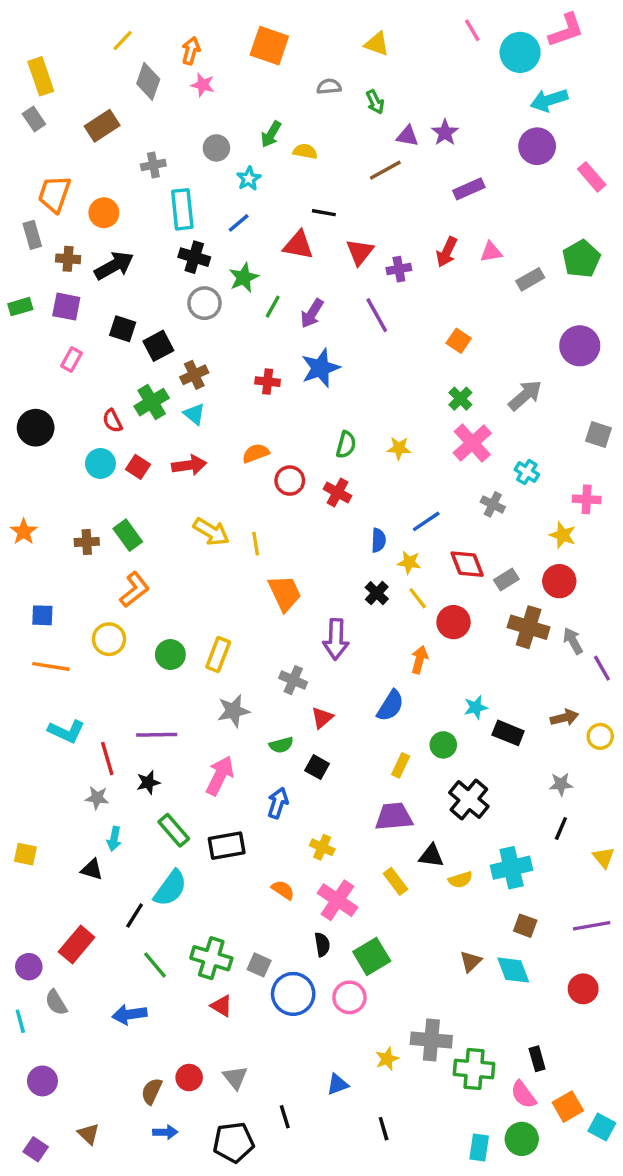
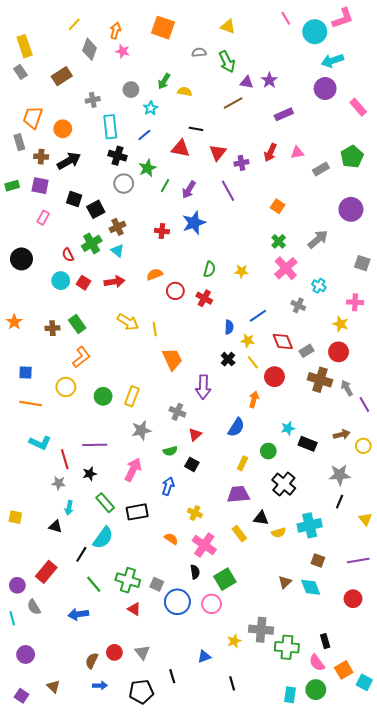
green arrow: (375, 102) -> (227, 62), size x1.5
gray star: (561, 784) -> (340, 475), size x1.5

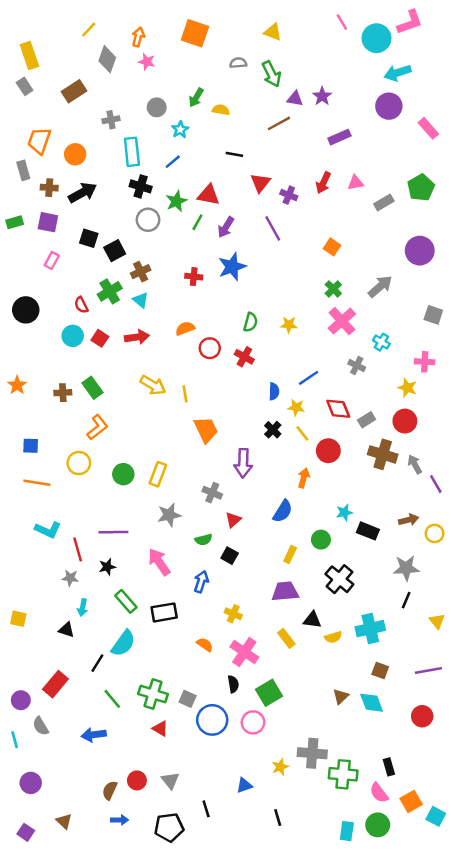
red triangle: (181, 148) -> (209, 195), moved
purple cross: (241, 163) -> (289, 195), turned 32
pink arrow: (133, 470) -> (159, 562), turned -60

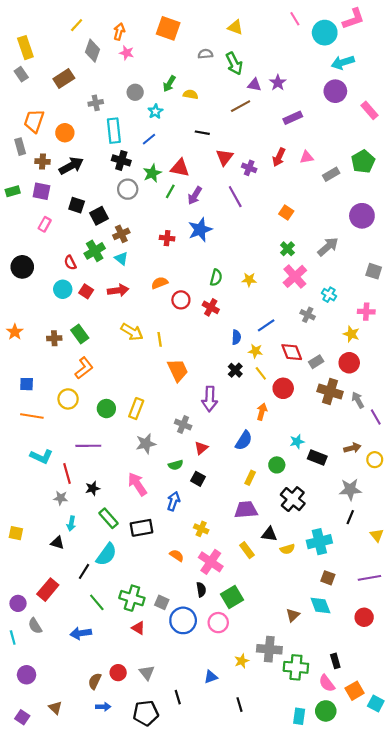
purple line: (113, 532) -> (88, 446), moved
brown triangle: (341, 696) -> (293, 615), moved

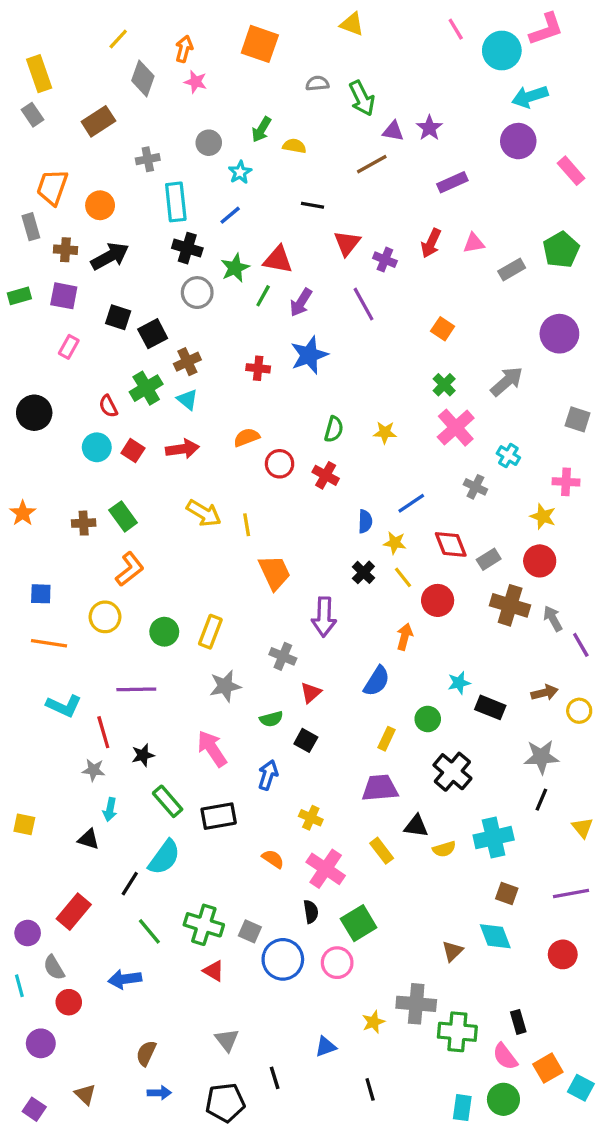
yellow triangle: (235, 27) -> (352, 24), moved
red circle: (118, 673) -> (69, 1002), moved

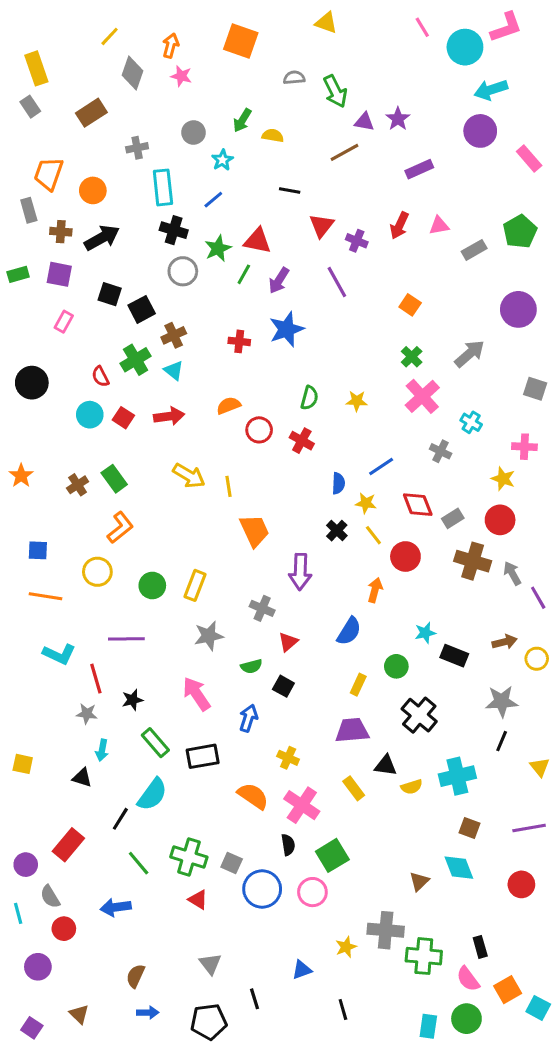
brown cross: (84, 523) -> (78, 485), turned -30
orange semicircle: (273, 859) -> (253, 796), size x1.5

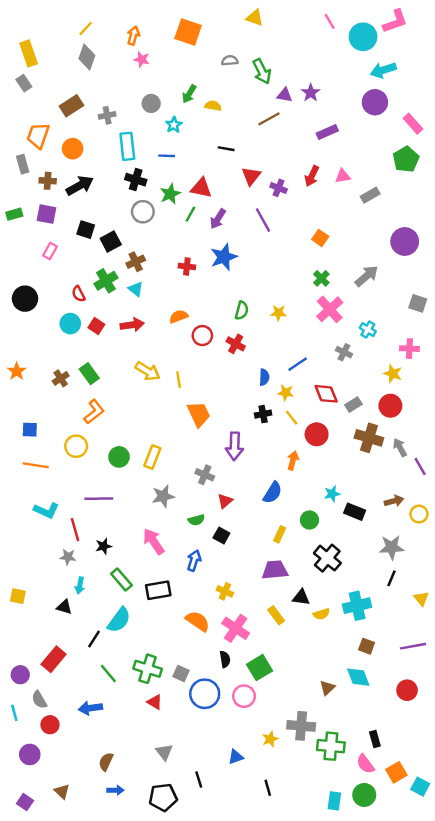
gray diamond: (132, 73) -> (87, 57), moved
brown rectangle: (91, 113) -> (71, 106), moved
blue line: (213, 200) -> (167, 156), turned 42
green pentagon: (520, 232) -> (406, 159), moved
black cross: (337, 531) -> (263, 414), turned 35

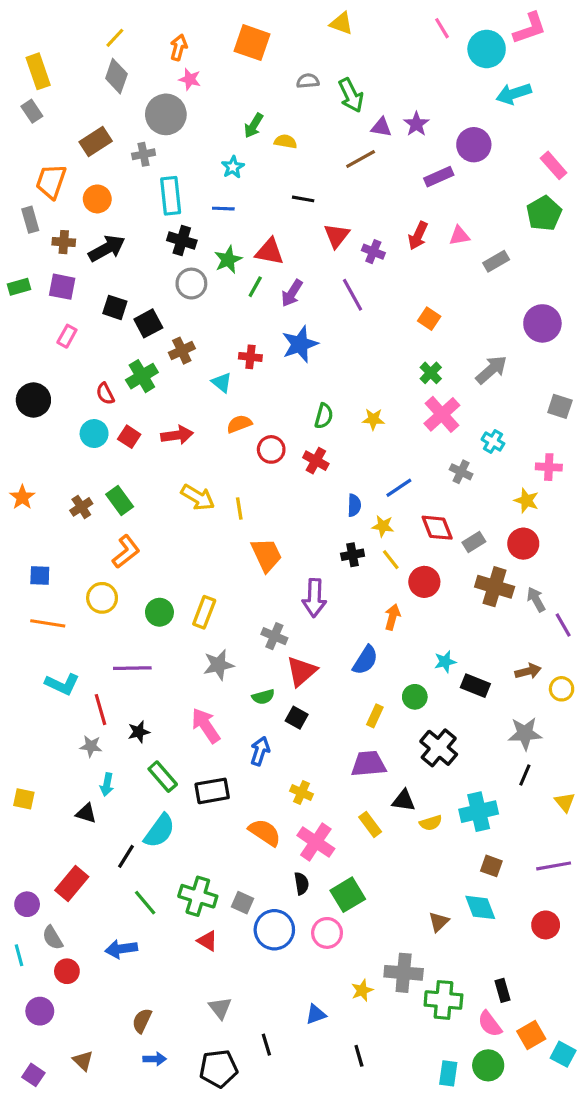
purple circle: (375, 102) -> (474, 145), moved
gray circle: (151, 103) -> (166, 114), moved, size x1.6
cyan triangle: (136, 289) -> (222, 382), moved
red triangle: (225, 501) -> (301, 671), size x1.5

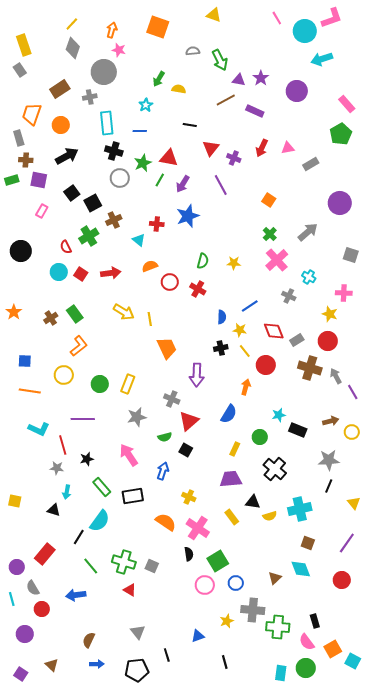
purple rectangle: (439, 177) -> (255, 111), moved, turned 48
brown cross: (64, 242) -> (26, 160), moved
black square: (115, 307) -> (72, 193), turned 35
purple line: (554, 866) -> (347, 543), turned -45
blue circle: (274, 930) -> (236, 583), moved, size x0.6

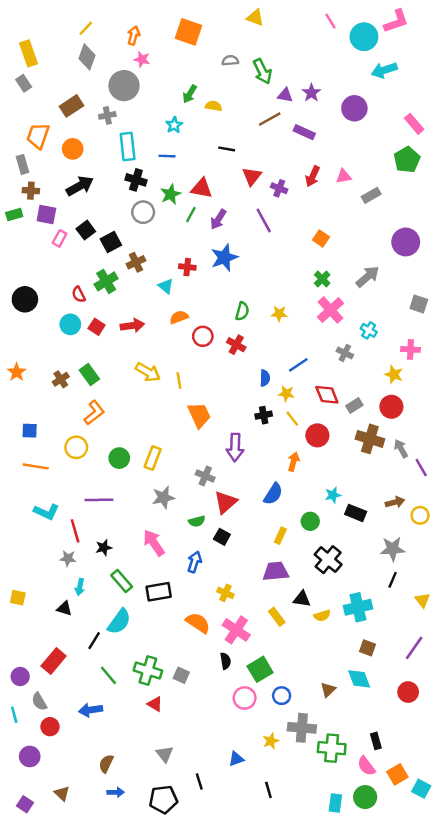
pink rectangle: (42, 211) -> (60, 238), moved

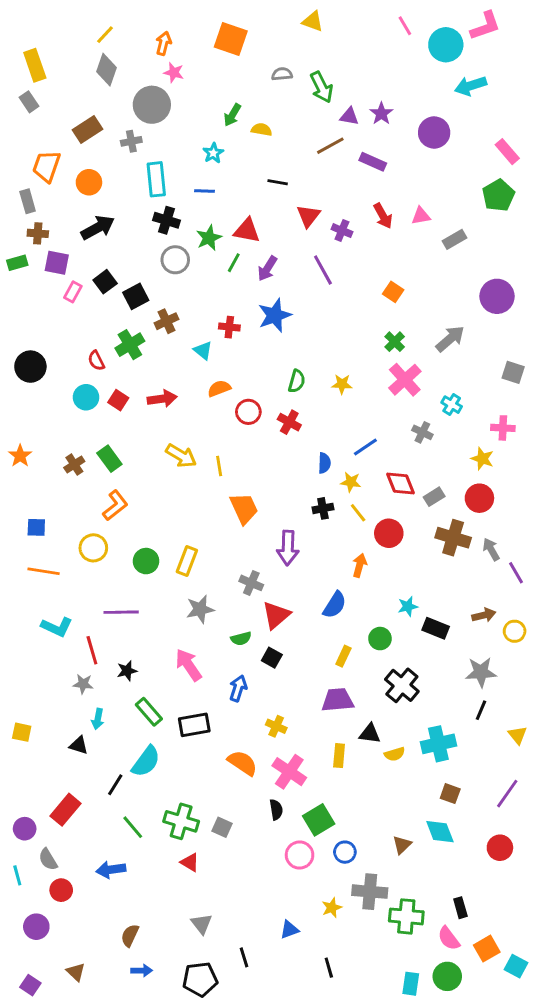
red arrow: (313, 176) -> (383, 216), turned -54
yellow rectangle: (277, 617) -> (339, 756), turned 42

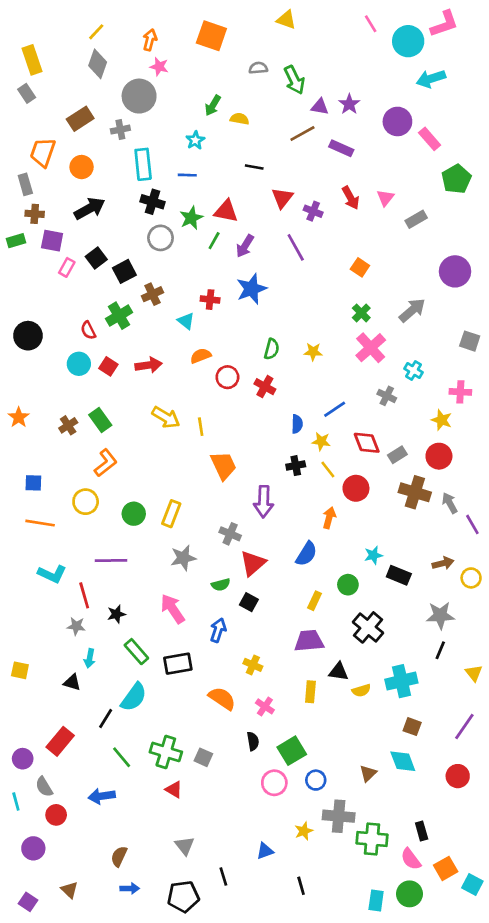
pink rectangle: (507, 152) -> (430, 139), moved
pink triangle: (421, 216) -> (385, 198), turned -42
pink cross: (289, 772) -> (265, 706), size x0.6

